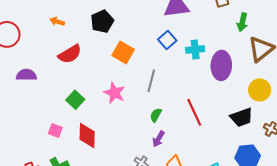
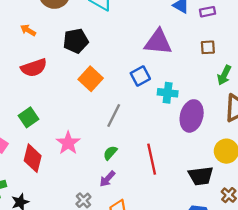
pink star: (114, 93) -> (68, 143), moved

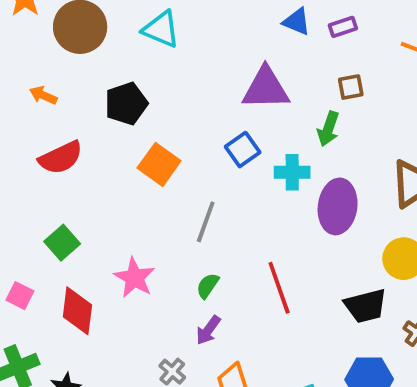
green arrow: (224, 75) -> (328, 129), moved

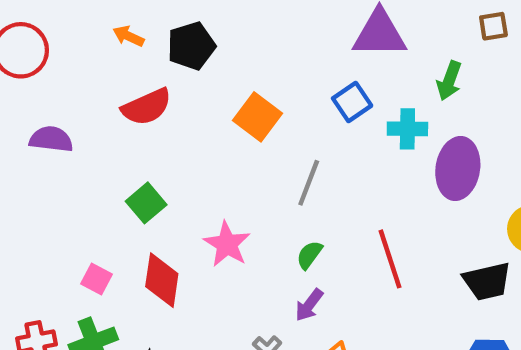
brown square: (351, 87) -> (493, 26), moved
black pentagon: (126, 104) -> (191, 46), moved
pink square: (20, 296) -> (96, 279), moved

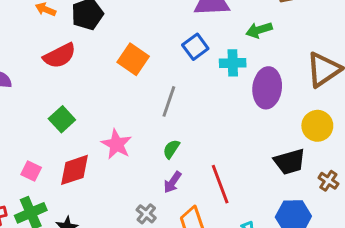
green arrow: (449, 81) -> (259, 30), turned 55
red line: (390, 259) -> (220, 184), moved
red diamond: (162, 280) -> (74, 170), turned 66

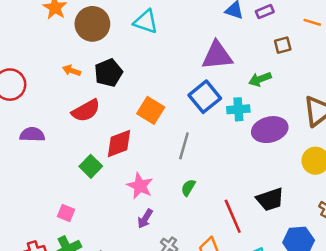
blue square: (195, 47) -> (205, 97), size x1.4
purple ellipse: (267, 88) -> (270, 130), turned 72
black trapezoid: (290, 162) -> (270, 199), moved
red diamond: (74, 170) -> (119, 144), moved
purple arrow: (172, 182) -> (145, 219), moved

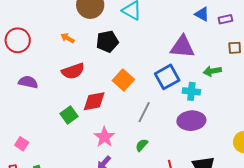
black pentagon: (108, 73) -> (107, 41), moved
purple ellipse: (270, 130) -> (191, 121), moved
pink square: (66, 213) -> (22, 144), moved

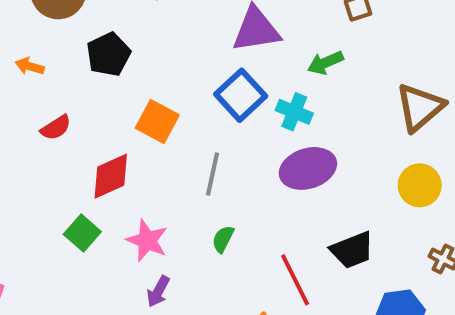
red semicircle: (73, 71) -> (56, 128), size x0.7
cyan cross: (191, 91) -> (294, 112), turned 30
green square: (69, 115) -> (82, 233), moved

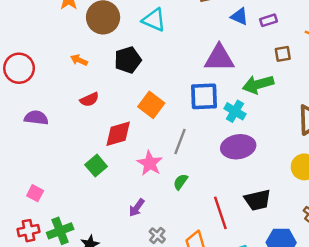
green arrow: (325, 63) -> (258, 84), size x1.4
blue square: (241, 95) -> (204, 96), turned 32
pink star: (147, 241) -> (150, 163), moved

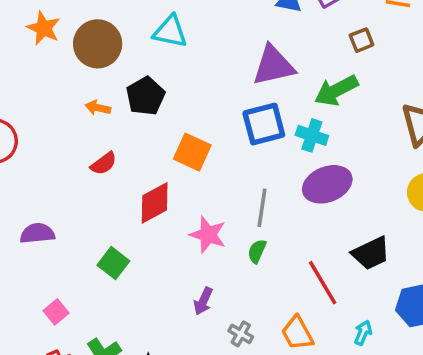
orange arrow: (79, 60) -> (98, 108), moved
purple semicircle: (36, 118) -> (37, 233), moved
gray line: (180, 142) -> (262, 208), moved
green square: (96, 166) -> (113, 263), moved
pink square: (35, 193) -> (56, 312), turned 35

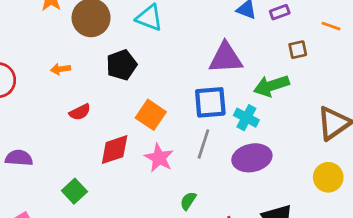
orange arrow: (98, 108) -> (61, 69), moved, turned -30
gray line: (262, 208) -> (203, 144), moved
pink star: (208, 235) -> (159, 158), moved

